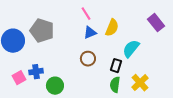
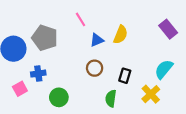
pink line: (86, 14) -> (80, 19), moved
cyan semicircle: (131, 49) -> (164, 69), moved
blue cross: (36, 72) -> (38, 74), moved
green semicircle: (115, 85) -> (111, 98), moved

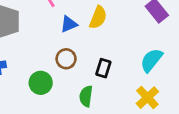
yellow cross: (151, 94) -> (147, 98), moved
green circle: (59, 97) -> (41, 83), moved

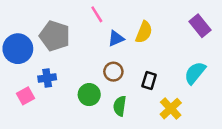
green semicircle: (86, 96) -> (120, 106), moved
yellow cross: (147, 98) -> (171, 109), moved

